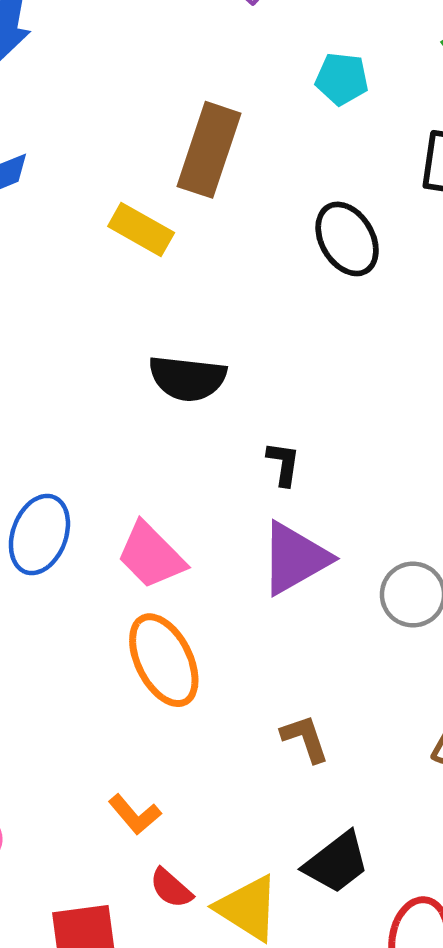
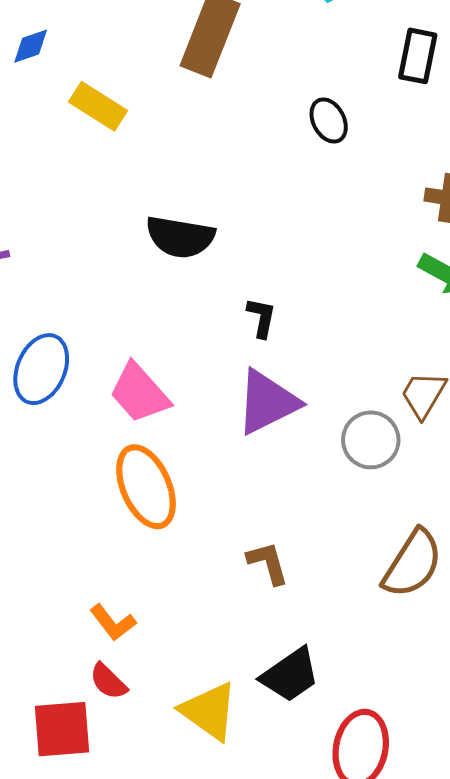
yellow rectangle: (141, 229) -> (98, 106), moved
black ellipse: (347, 239) -> (329, 121), size x0.7
red semicircle: (171, 888) -> (108, 681), moved

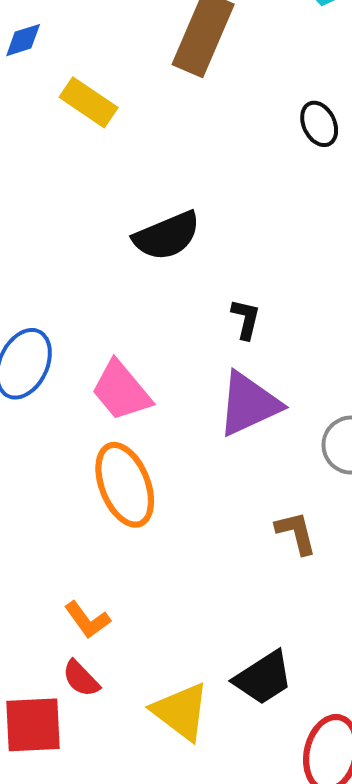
black semicircle: (180, 237) -> (167, 236), turned -34
brown L-shape: (268, 563) -> (296, 533), moved

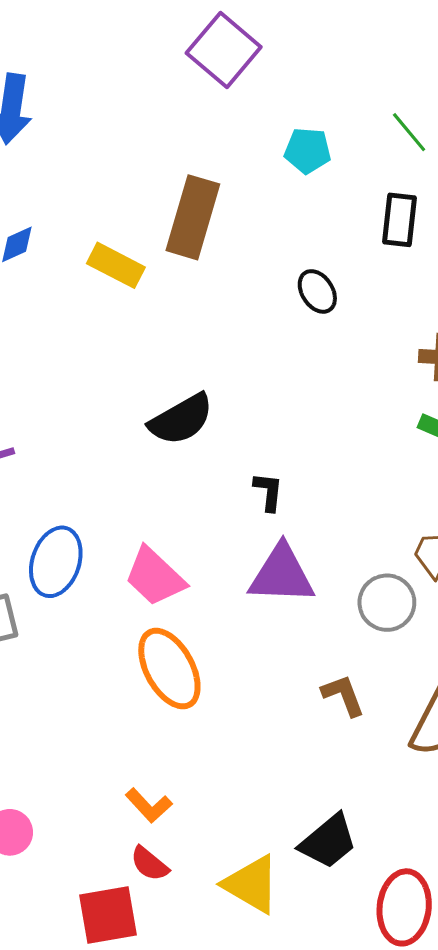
yellow rectangle: (89, 102) -> (116, 265), moved
purple triangle: (249, 404) -> (282, 575), turned 34

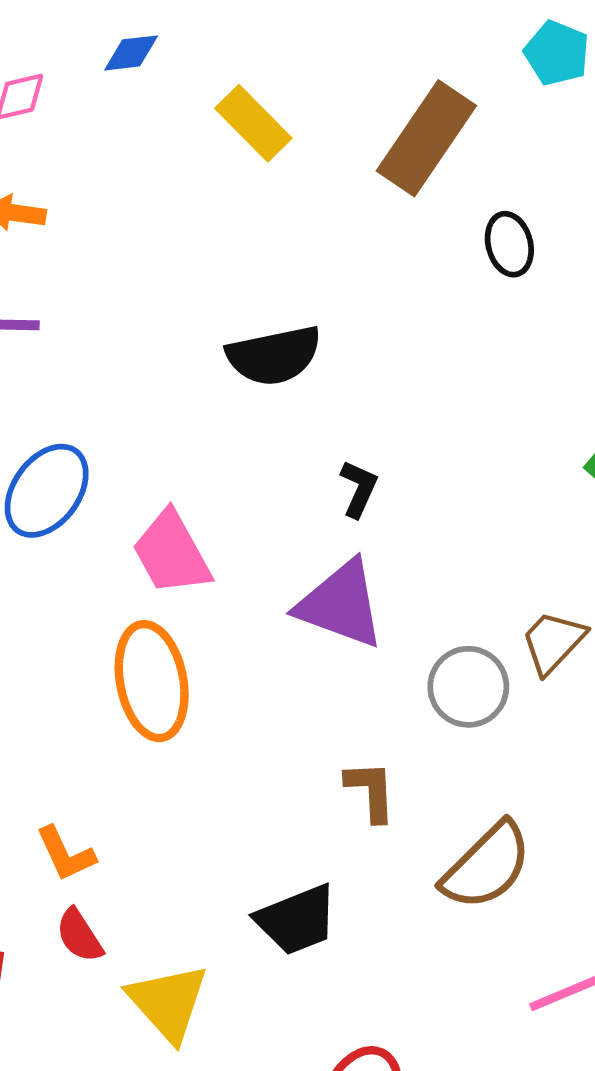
brown rectangle: (193, 217) -> (426, 138), moved
black trapezoid: (328, 841) -> (297, 920), moved
red semicircle: (149, 864) -> (79, 935), moved

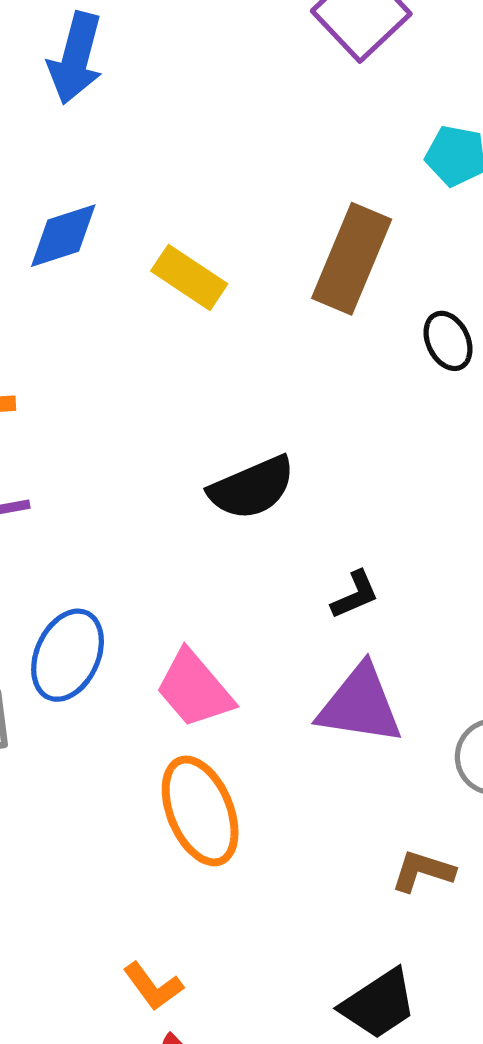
blue diamond: (131, 53) -> (63, 236), size x1.5
black L-shape: (359, 489) -> (355, 595), turned 54
brown L-shape: (371, 791) -> (423, 871), turned -58

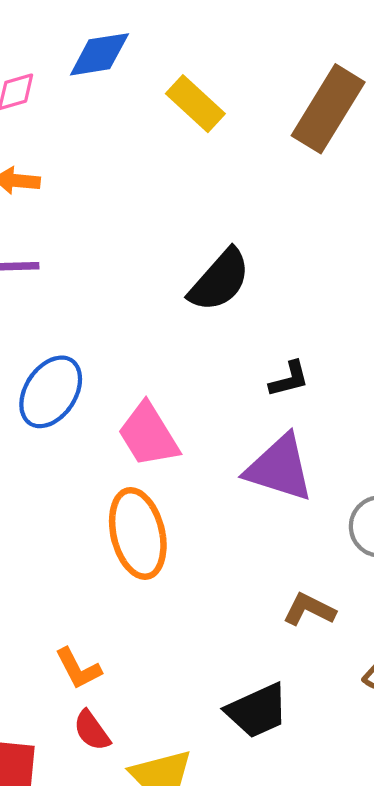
black semicircle: (252, 488) -> (220, 280), turned -34

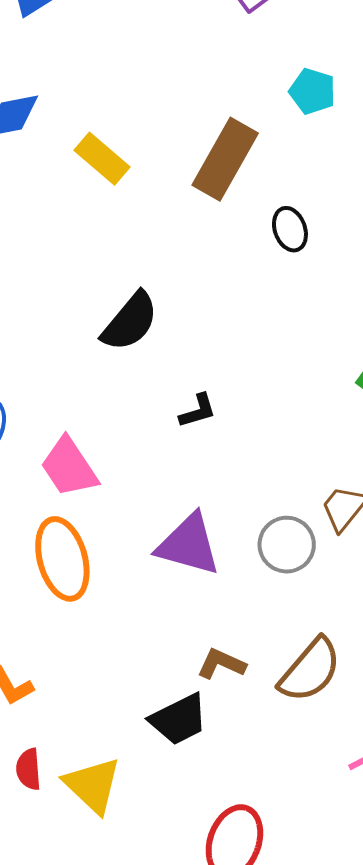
purple triangle: (279, 468) -> (189, 545), moved
brown L-shape: (309, 610) -> (221, 664), moved
red semicircle: (92, 730) -> (28, 769), moved, turned 33

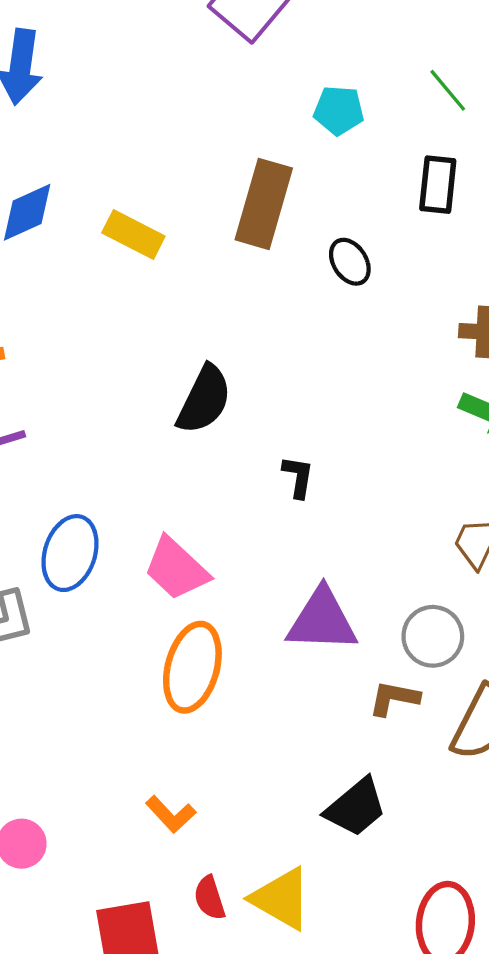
black L-shape: (198, 411) -> (298, 477), turned -51
gray circle: (287, 545) -> (433, 636), moved
orange ellipse: (62, 559) -> (192, 667), turned 44
brown L-shape: (221, 664) -> (394, 698), moved

